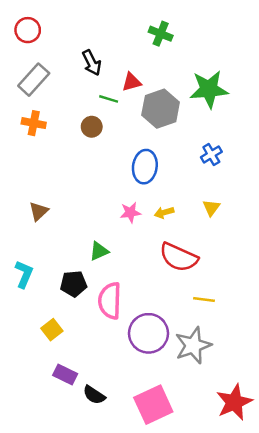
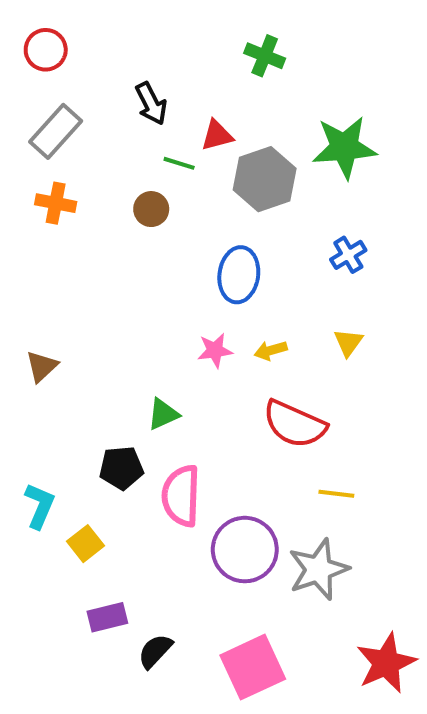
brown triangle: (39, 211) -> (42, 366), moved
cyan L-shape: (24, 274) -> (40, 506), moved
purple rectangle: (65, 374) -> (107, 617), turned -40
black semicircle: (94, 395) -> (155, 651), turned 100

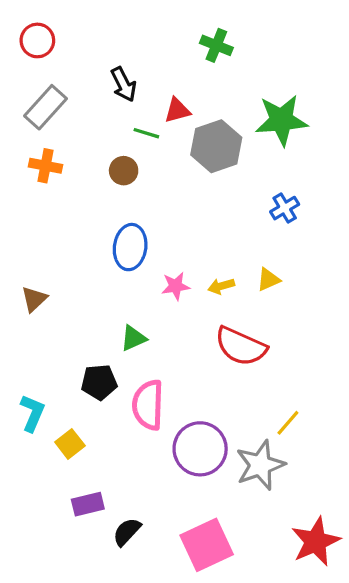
blue ellipse: (239, 275) -> (130, 247), moved
yellow triangle: (348, 342) -> (268, 280), moved, turned 30
yellow line: (336, 494) -> (288, 423), moved, turned -56

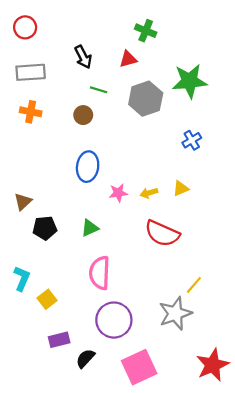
gray rectangle: (46, 107) -> (31, 72), turned 44
red triangle: (177, 110) -> (128, 59), moved
black pentagon: (99, 382) -> (45, 228), moved
purple circle: (200, 449) -> (114, 320), moved

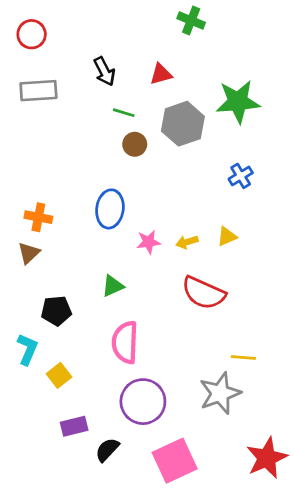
green cross: (146, 31) -> (191, 20), moved
orange cross: (31, 112) -> (38, 217), moved
brown circle: (83, 115) -> (135, 144), moved
black pentagon: (45, 228) -> (56, 311), moved
yellow line: (194, 285) -> (243, 358), turned 54

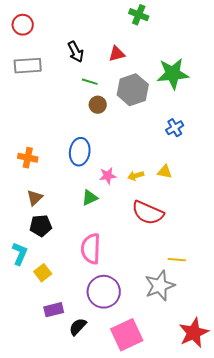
yellow triangle: (227, 236) -> (165, 172), turned 35
brown triangle: (29, 253) -> (35, 198), moved
green triangle: (113, 286) -> (90, 198), moved

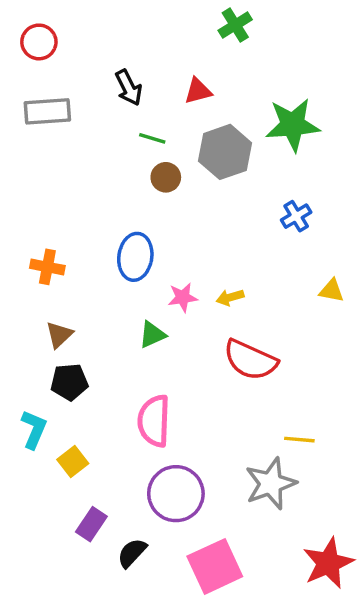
green cross: (139, 15) -> (235, 25), turned 36
yellow triangle: (165, 172) -> (332, 291), moved
purple rectangle: (54, 310) -> (91, 524), turned -42

